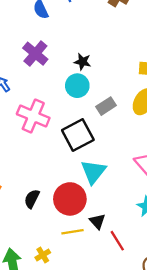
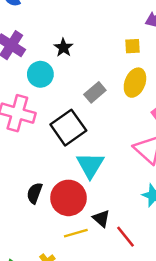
black star: (82, 62) -> (63, 48), turned 30
cyan circle: (77, 86) -> (40, 74), moved
black semicircle: (32, 199) -> (35, 193), moved

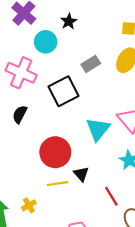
cyan triangle: (90, 165) -> (98, 129), moved
black semicircle: (35, 193) -> (20, 114), moved
red line: (126, 237) -> (111, 196), moved

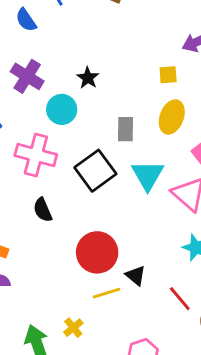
gray rectangle: (91, 64) -> (126, 129), turned -48
black semicircle: (20, 114) -> (43, 210), turned -42
cyan triangle: (98, 129) -> (148, 175), moved

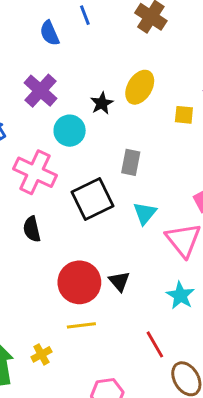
yellow ellipse: (172, 117) -> (140, 87), moved
cyan triangle: (148, 175) -> (145, 213), size x0.7
black triangle: (136, 276) -> (119, 281), moved

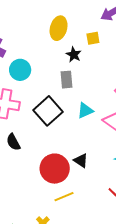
black star: (102, 103) -> (74, 55), moved
cyan triangle: (145, 213) -> (85, 111), turned 42

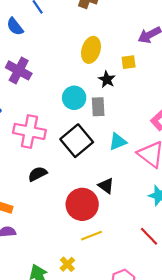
cyan circle: (20, 70) -> (74, 98), moved
black semicircle: (13, 142) -> (38, 174), turned 90
black triangle: (81, 160) -> (106, 186), moved

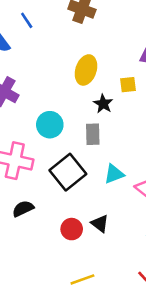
cyan circle: (74, 98) -> (50, 125), moved
red circle: (82, 204) -> (72, 229), moved, size x0.6

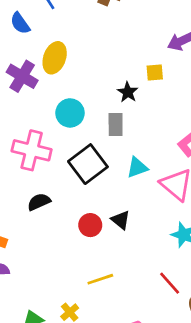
yellow ellipse: (86, 70) -> (55, 58), moved

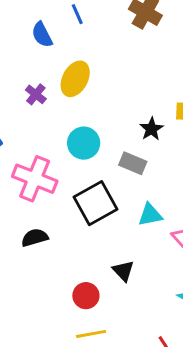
purple cross: (22, 76) -> (36, 94), size x0.6
gray rectangle: (116, 124) -> (133, 163), turned -75
red circle: (90, 225) -> (86, 296), moved

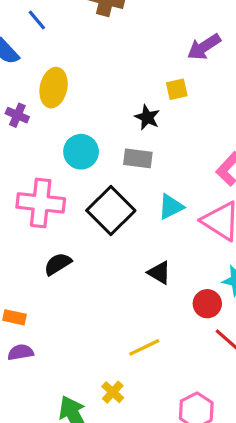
red circle: (86, 296) -> (207, 304), moved

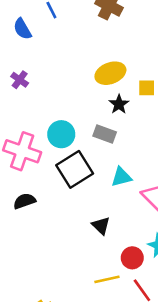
yellow ellipse: (54, 88) -> (110, 73), moved, turned 44
cyan circle: (81, 152) -> (61, 134), moved
yellow line: (144, 347) -> (107, 279), moved

